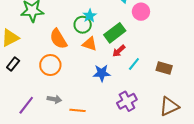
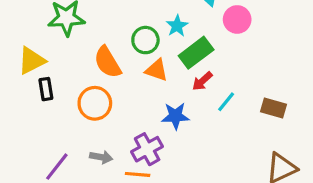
cyan star: (90, 16) -> (177, 26), moved
black rectangle: (13, 64) -> (46, 89), moved, turned -48
purple cross: (127, 101) -> (147, 149), moved

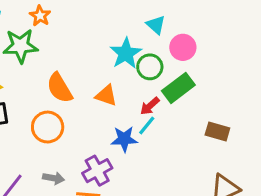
cyan star: (177, 26) -> (126, 53), size x1.5
green circle: (145, 40) -> (150, 67), moved
green rectangle: (196, 53) -> (178, 88), moved
cyan line: (226, 102) -> (147, 126), moved

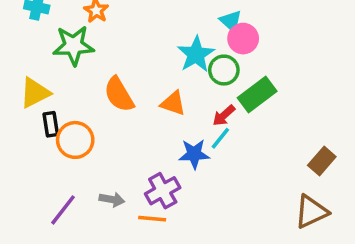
pink circle: (183, 47) -> (243, 39), moved
orange circle: (48, 127) -> (75, 140), moved
brown rectangle: (217, 132) -> (322, 161), moved, turned -65

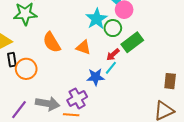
brown rectangle: (322, 161) -> (170, 81), turned -35
gray arrow: (112, 199) -> (48, 104), size x1.6

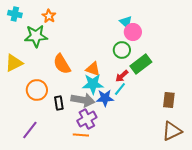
cyan star: (97, 19) -> (93, 84), moved, turned 30
black rectangle: (12, 60) -> (59, 103), moved
brown rectangle: (170, 81) -> (169, 100), moved
gray arrow: (48, 104) -> (83, 100), moved

